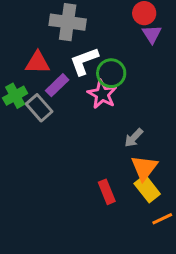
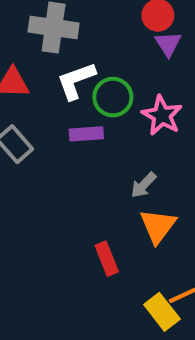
purple rectangle: (57, 85) -> (86, 134), moved, turned 40
pink star: (102, 94) -> (162, 115), moved
yellow rectangle: (147, 189) -> (162, 312), moved

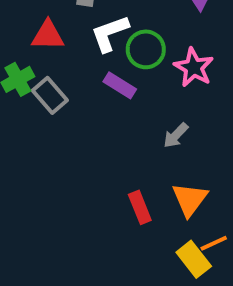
purple rectangle: (86, 134) -> (120, 85), turned 36
orange triangle: (158, 226) -> (190, 199), moved

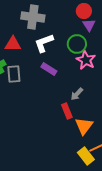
green circle: (146, 49) -> (77, 44), moved
gray rectangle: (50, 95) -> (14, 74), turned 36
red rectangle: (140, 207) -> (67, 111), moved

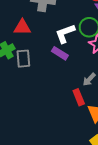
white L-shape: (44, 43) -> (65, 34), moved

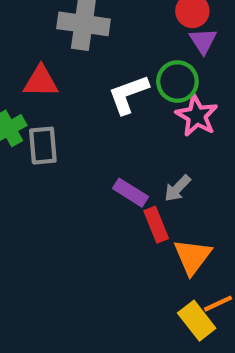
purple rectangle: (60, 53) -> (130, 193), moved

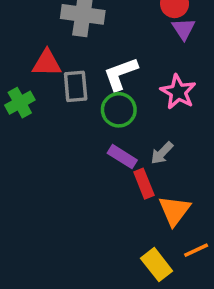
green circle: (177, 81) -> (119, 110), moved
gray rectangle: (43, 146) -> (76, 86), moved
yellow rectangle: (197, 321) -> (157, 265), moved

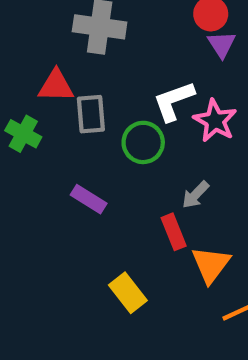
white L-shape: (121, 74) -> (174, 101), moved
green cross: (20, 103) -> (23, 134), turned -32
purple rectangle: (122, 157) -> (89, 199), moved
yellow rectangle: (157, 265) -> (128, 293), moved

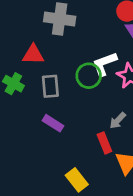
gray rectangle: (91, 114) -> (50, 86), moved
green circle: (143, 142) -> (89, 76), moved

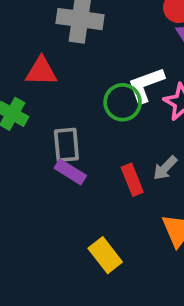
gray rectangle: (50, 86) -> (66, 145), moved
red rectangle: (104, 143) -> (132, 180), moved

